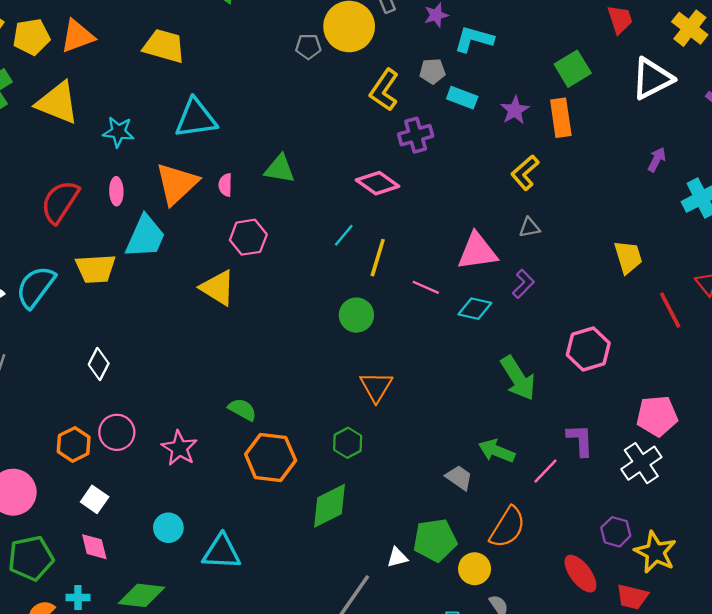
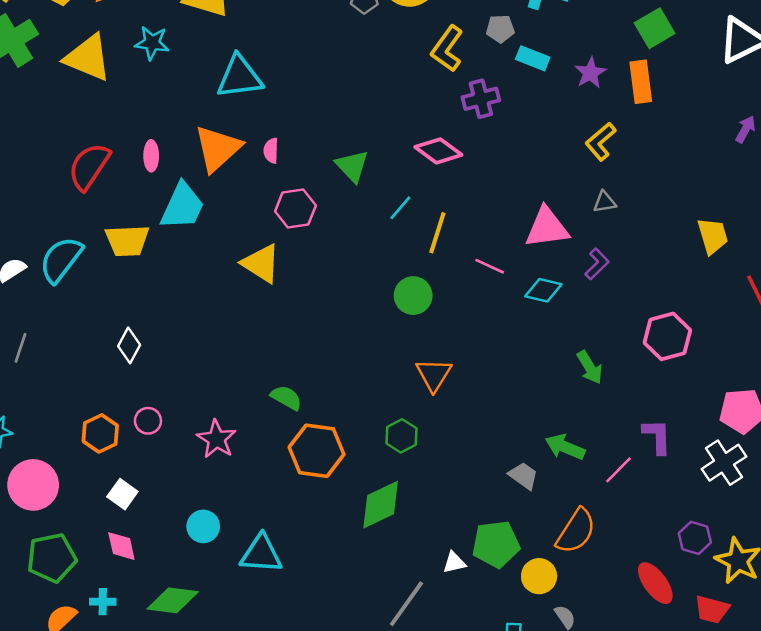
cyan star: (118, 132) -> (152, 43), moved
green triangle: (280, 169) -> (352, 166), moved, turned 36
green arrow: (518, 378) -> (590, 367), size x0.7
pink circle: (117, 432) -> (148, 421), size x0.7

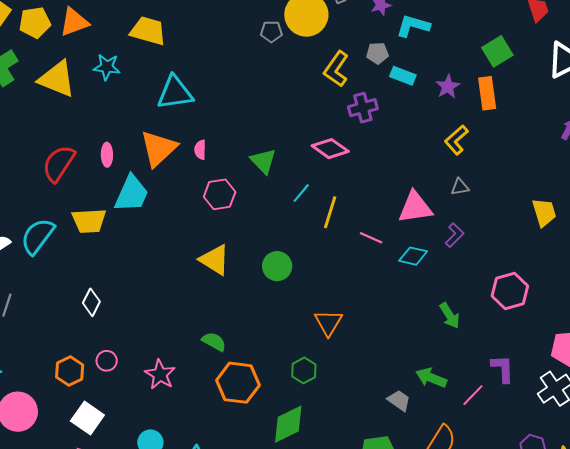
yellow triangle: (261, 263) -> (215, 260), moved
green circle: (413, 296) -> (277, 266), moved
white square: (122, 494) -> (87, 418), size x1.4

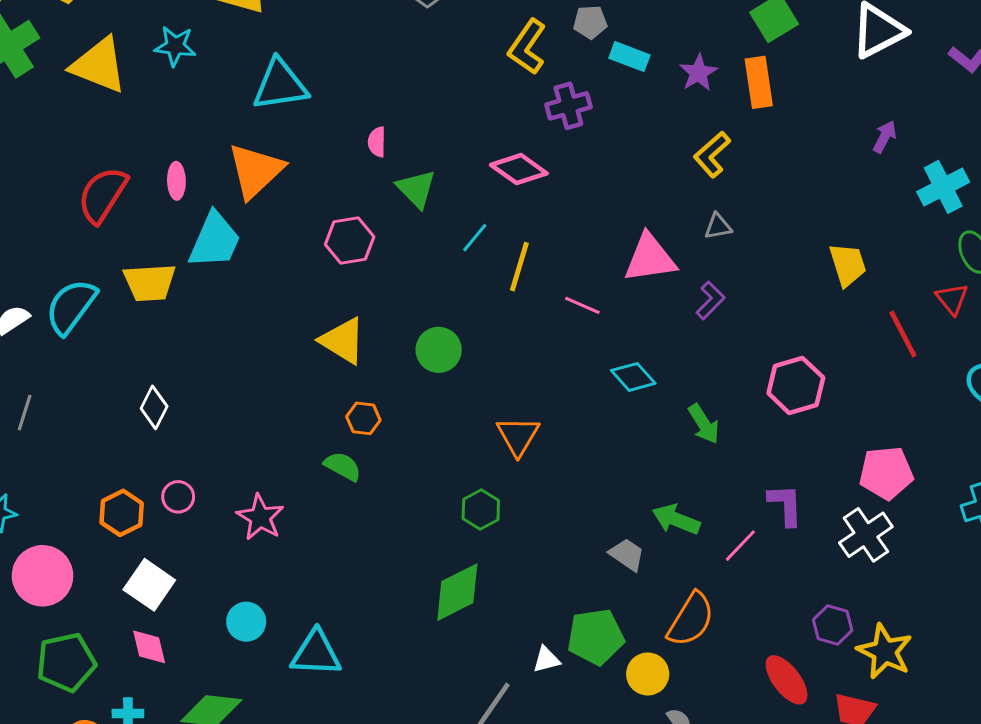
pink semicircle: (200, 150) -> (377, 142), moved
cyan diamond: (413, 256) -> (633, 377), moved, turned 36
orange hexagon: (238, 383) -> (363, 418), moved, size x0.5

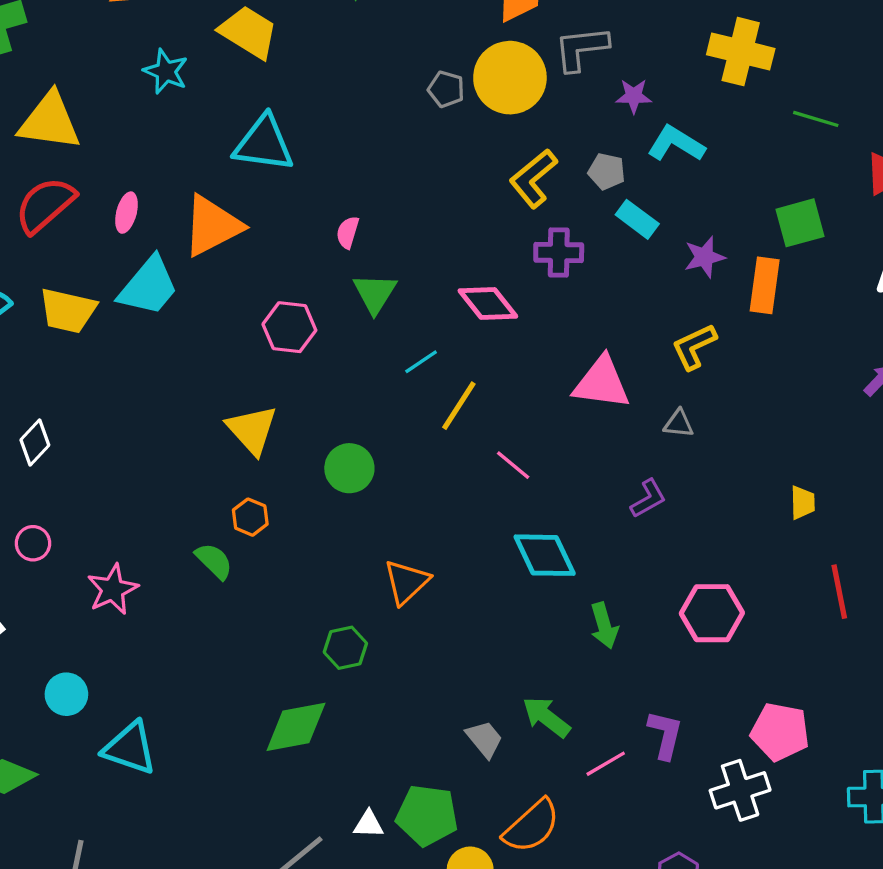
yellow triangle: (99, 65) -> (50, 121), moved, turned -30
pink triangle: (650, 258) -> (602, 383), moved
yellow trapezoid: (848, 265) -> (803, 503), size x0.7
cyan diamond: (633, 377) -> (545, 555), size x1.4

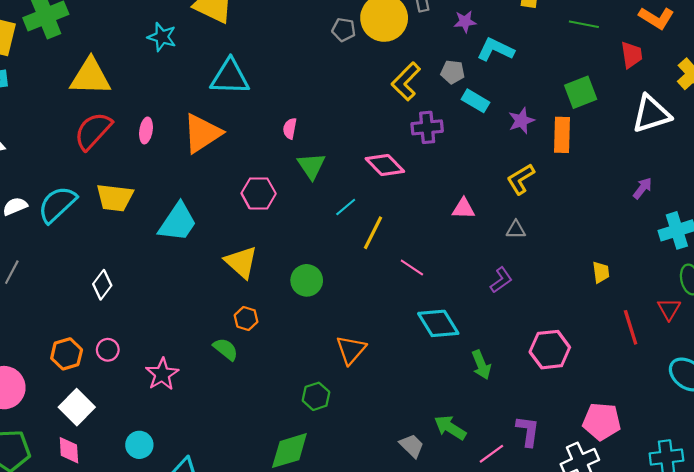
cyan trapezoid: (149, 286) -> (178, 222), moved
pink triangle: (602, 383) -> (463, 209), size x0.6

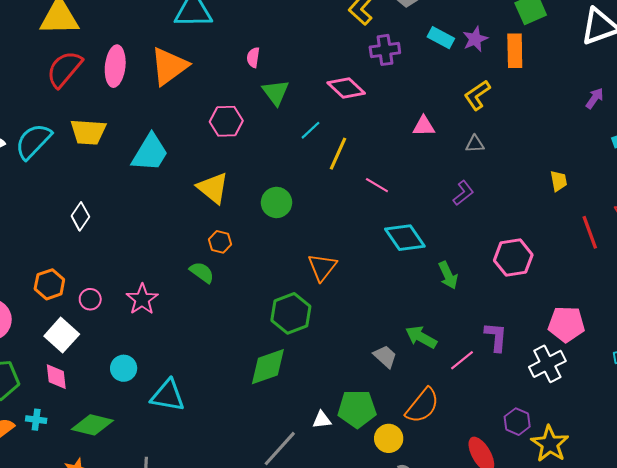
cyan rectangle: (476, 101) -> (441, 38), moved
pink ellipse: (146, 130) -> (115, 66), size x1.6
pink circle: (108, 350) -> (90, 299), moved
green hexagon: (316, 396) -> (291, 313), size x1.5

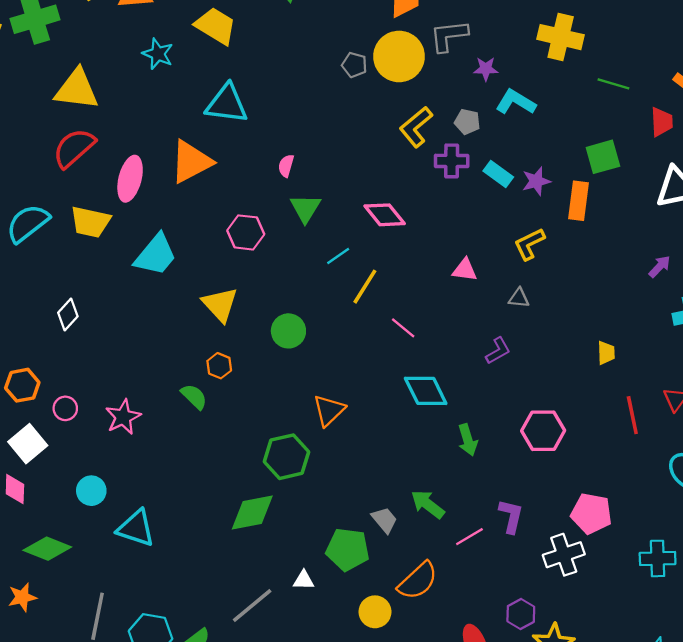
purple cross: (385, 50) -> (452, 161), moved
pink ellipse: (115, 66) -> (130, 179), moved
green pentagon: (357, 409) -> (348, 549), moved

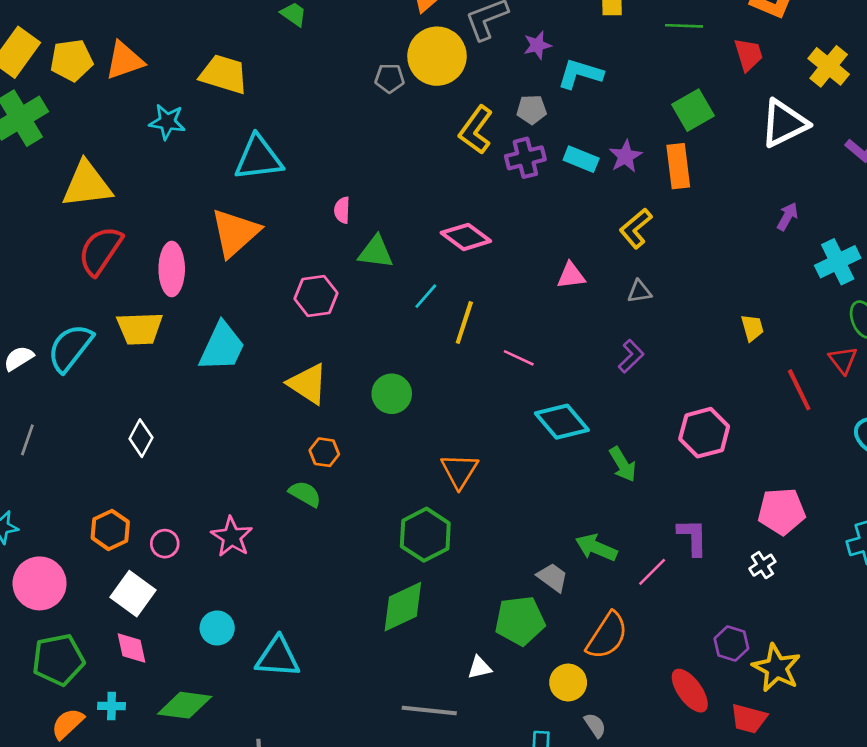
green triangle: (305, 208) -> (376, 252), turned -40
white cross: (564, 555) -> (762, 565), size x0.6
gray line: (252, 605) -> (429, 710), turned 60

